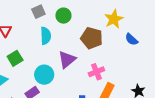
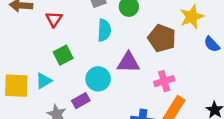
purple triangle: (67, 60) -> (128, 62), turned 36

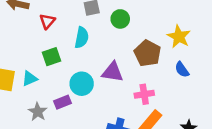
yellow star: (192, 17) -> (179, 37), turned -30
cyan semicircle: (104, 30) -> (82, 38), moved
blue semicircle: (212, 44) -> (182, 70), moved

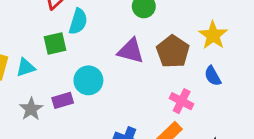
cyan semicircle: (82, 38) -> (78, 21), moved
purple triangle: (113, 72) -> (131, 51), moved
pink cross: (144, 94) -> (182, 101), moved, turned 30

